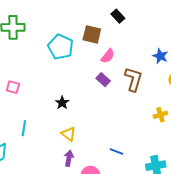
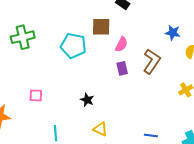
brown L-shape: (134, 79) -> (152, 61), turned 30
purple rectangle: (103, 80) -> (122, 68), turned 48

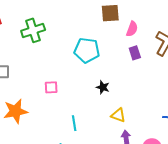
cyan pentagon: (73, 46) -> (87, 50), moved

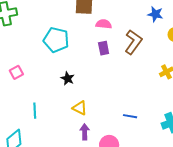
pink semicircle: (132, 29) -> (104, 24), turned -112
pink square: (51, 87) -> (16, 72), turned -32

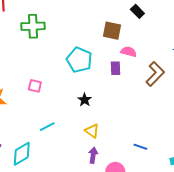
purple rectangle: (104, 48) -> (116, 68), moved
pink square: (16, 72) -> (35, 86), turned 32
cyan line: (35, 111) -> (47, 127), turned 56

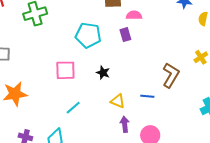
brown L-shape: (155, 74) -> (171, 75), moved
pink square: (35, 86) -> (65, 70), moved, size x1.5
blue line: (140, 147) -> (147, 96), moved

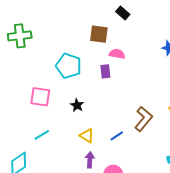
blue line: (147, 96) -> (117, 136), turned -48

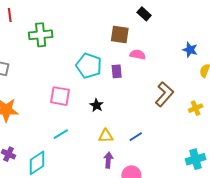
purple rectangle: (105, 71) -> (117, 71), moved
brown L-shape: (143, 119) -> (164, 94), moved
yellow triangle: (87, 136) -> (106, 136), turned -35

